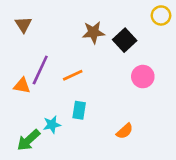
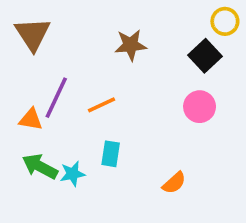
brown triangle: (23, 25) -> (33, 34), size x1.5
black square: (125, 40) -> (205, 56), moved
green arrow: (28, 140) -> (40, 167), moved, turned 70

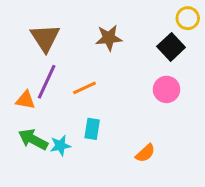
brown triangle: (33, 34) -> (45, 38), moved

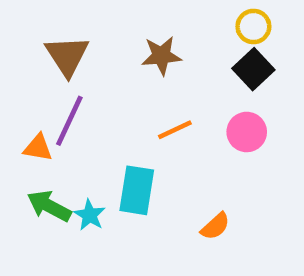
yellow circle: (188, 18) -> (253, 26), moved
orange line: (85, 88) -> (175, 130), moved
cyan rectangle: (92, 129) -> (137, 190), size x1.5
cyan star: (60, 146) -> (90, 215), turned -30

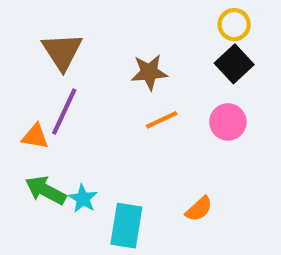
brown star: (161, 56) -> (149, 72), moved
cyan rectangle: (137, 190) -> (126, 226), moved

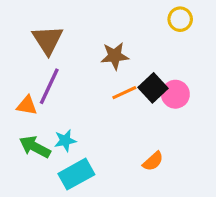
black square: (234, 64) -> (153, 88), moved
cyan star: (83, 199) -> (65, 141), moved, turned 30
cyan rectangle: (126, 226) -> (76, 174), moved, turned 52

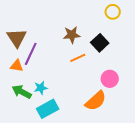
brown triangle: (48, 40) -> (17, 38), moved
black square: (153, 88) -> (100, 43), moved
pink circle: (175, 94) -> (110, 79), moved
orange semicircle: (153, 161) -> (96, 101), size x1.6

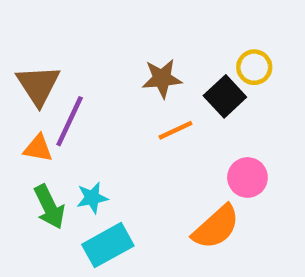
yellow circle: (113, 12) -> (254, 67), moved
green arrow: (22, 92) -> (49, 207), turned -144

